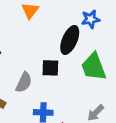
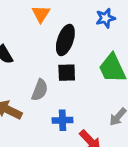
black ellipse: (70, 40) -> (65, 40), moved

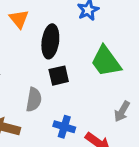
blue cross: (62, 120) -> (64, 127), turned 30

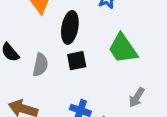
gray semicircle: (34, 100) -> (40, 65), moved

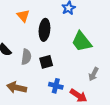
black square: (77, 61) -> (46, 62), moved

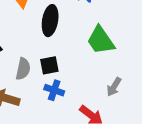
gray semicircle: (26, 57) -> (23, 69), moved
blue cross: (56, 86) -> (54, 90), moved

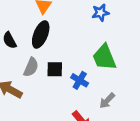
black ellipse: (50, 21) -> (41, 35), moved
blue cross: (54, 90) -> (80, 80), moved

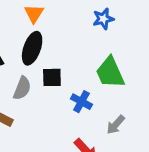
black square: (55, 69) -> (52, 77), moved

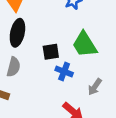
black square: (52, 77) -> (51, 52), moved

